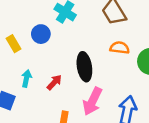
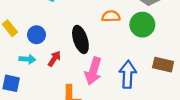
blue circle: (41, 34) -> (37, 35), moved
cyan arrow: (26, 79) -> (27, 59), turned 91

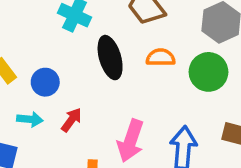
black ellipse: (80, 39) -> (110, 58), moved

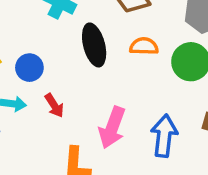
red arrow: (71, 120) -> (54, 105), turned 110

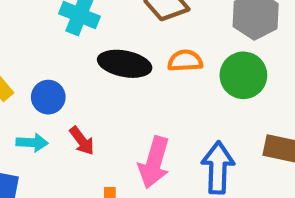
black ellipse: (94, 45) -> (125, 64), turned -60

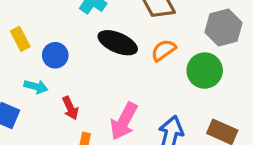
orange semicircle: (185, 61) -> (163, 50), turned -45
red arrow: (82, 141) -> (70, 108), moved

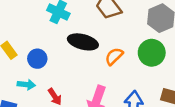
orange semicircle: (163, 50) -> (114, 56), moved

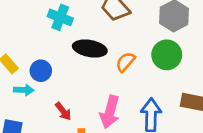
cyan arrow: (26, 85) -> (24, 90), moved

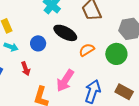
blue circle: (41, 71) -> (38, 43), moved
red arrow: (63, 111) -> (26, 69), moved

